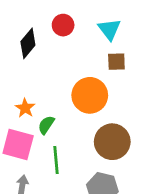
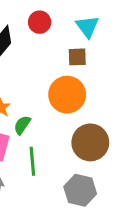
brown square: (116, 62) -> (77, 57), moved

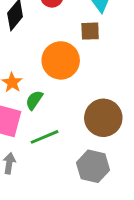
orange circle: (67, 95) -> (61, 60), moved
green line: (32, 161) -> (44, 137), turned 72

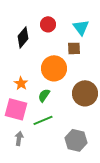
green semicircle: (34, 100) -> (44, 95), moved
brown circle: (103, 118) -> (85, 93), moved

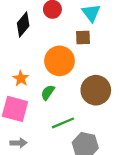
green line: (43, 120) -> (63, 123), moved
gray arrow: (19, 138) -> (18, 143), turned 80

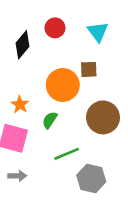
brown square: (83, 37) -> (89, 69), moved

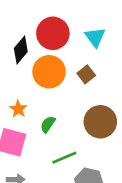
red circle: (55, 28) -> (53, 33), size x1.6
brown square: (89, 69) -> (86, 74), turned -36
orange circle: (63, 85) -> (49, 72), moved

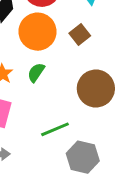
green semicircle: (48, 124) -> (36, 72), moved

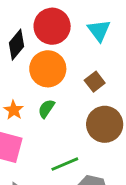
brown square: (80, 34) -> (95, 82), moved

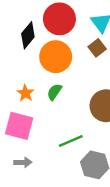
brown square: (95, 82) -> (97, 48), moved

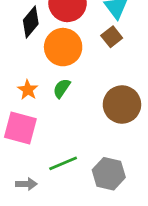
green line: (71, 141) -> (63, 163), moved
gray arrow: (23, 162) -> (26, 184), moved

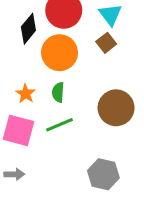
green semicircle: (62, 88) -> (58, 92), turned -30
green line: (63, 163) -> (60, 125), moved
gray arrow: (26, 184) -> (14, 174), moved

